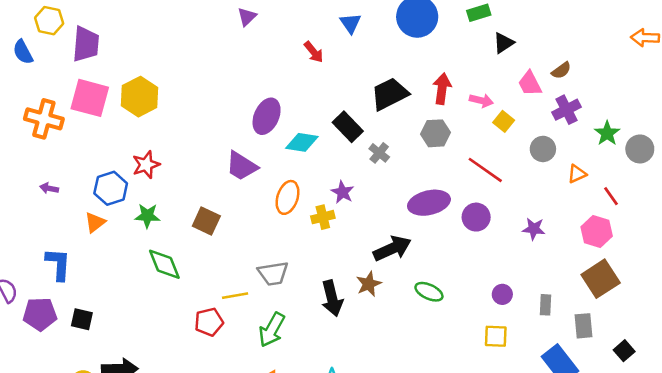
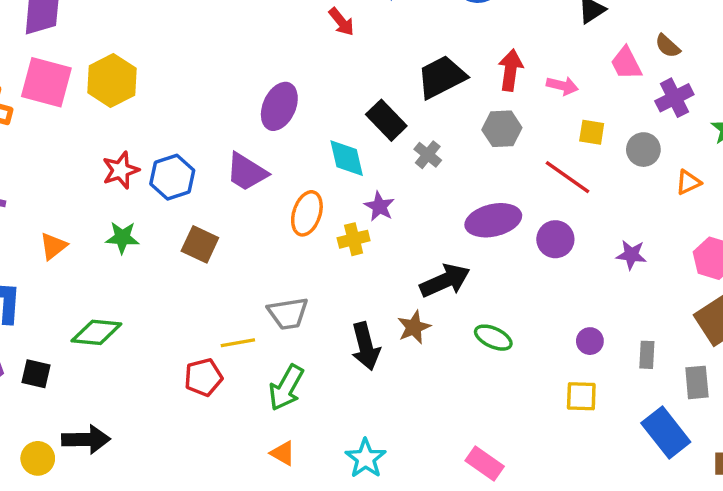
brown semicircle: (561, 70) -> (668, 46), turned 78
yellow square: (504, 121) -> (592, 132), moved, turned -30
cyan diamond: (302, 142) -> (347, 158), moved, turned 68
blue hexagon: (111, 188) -> (172, 177), moved
green diamond: (164, 264) -> (96, 332), moved, turned -63

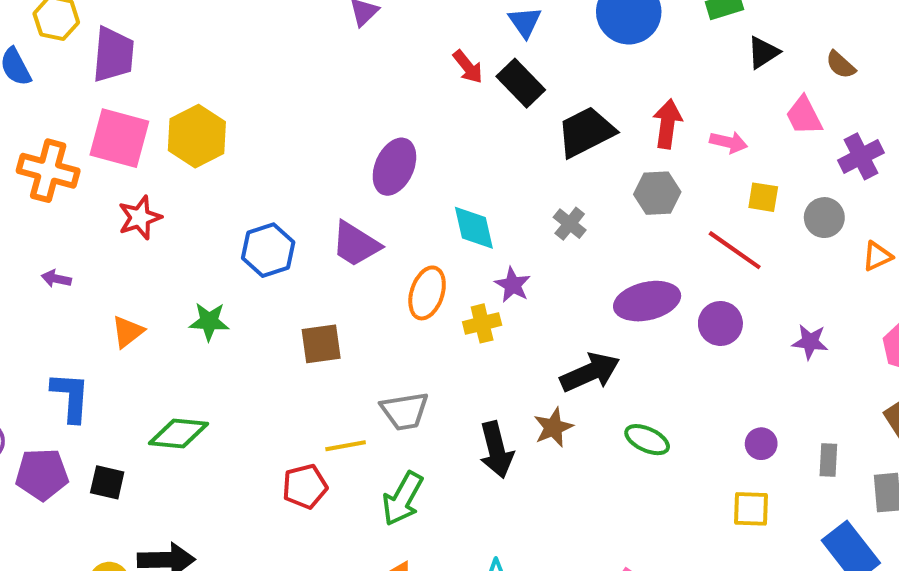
brown semicircle: (668, 46) -> (841, 65), moved
black rectangle: (386, 120) -> (521, 83), moved
red star: (121, 170) -> (140, 218), moved
brown square: (200, 244) -> (321, 344), moved, turned -33

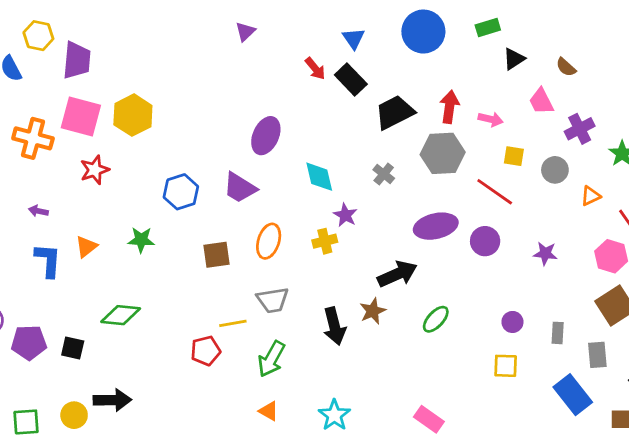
gray hexagon: (657, 193) -> (443, 153), size x1.4
orange ellipse: (427, 293) -> (269, 241), moved
blue L-shape: (71, 397) -> (48, 260), moved
green ellipse: (647, 440) -> (436, 319), turned -72

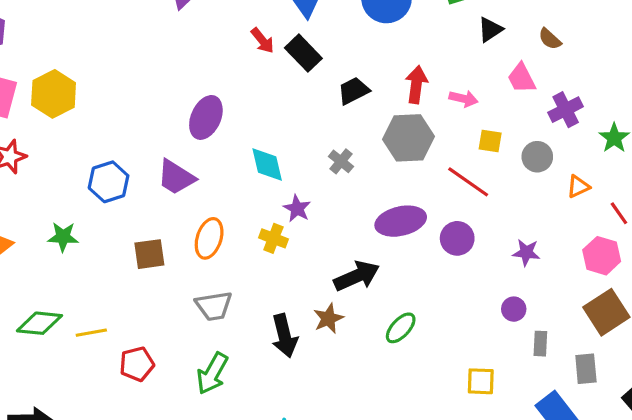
black trapezoid: (395, 112) -> (354, 91), size x0.7
yellow cross: (325, 241) -> (273, 238), turned 35
purple circle: (512, 322) -> (514, 309), moved
yellow line: (233, 323) -> (91, 333), moved

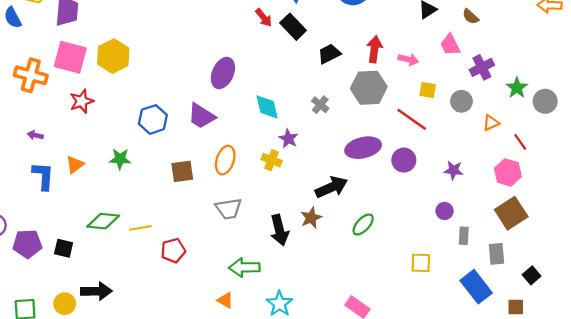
green arrow: (212, 373) -> (244, 267), moved, turned 60

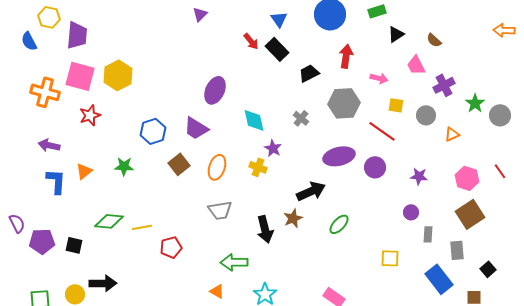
red arrow: (374, 49) -> (346, 56), moved
purple arrow: (35, 135) -> (49, 145), size x1.5
red line: (520, 142) -> (500, 171), moved
brown square: (182, 171) -> (179, 164), moved, turned -30

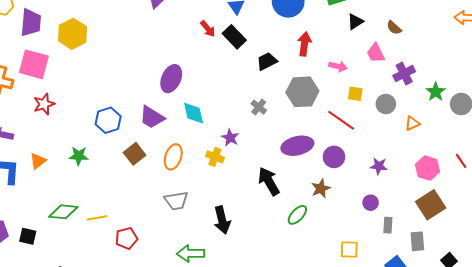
yellow hexagon: (118, 75) -> (73, 34), moved
cyan diamond: (254, 120) -> (194, 113), moved
black arrow: (311, 191) -> (269, 181), turned -96
brown star: (293, 218) -> (321, 188), moved

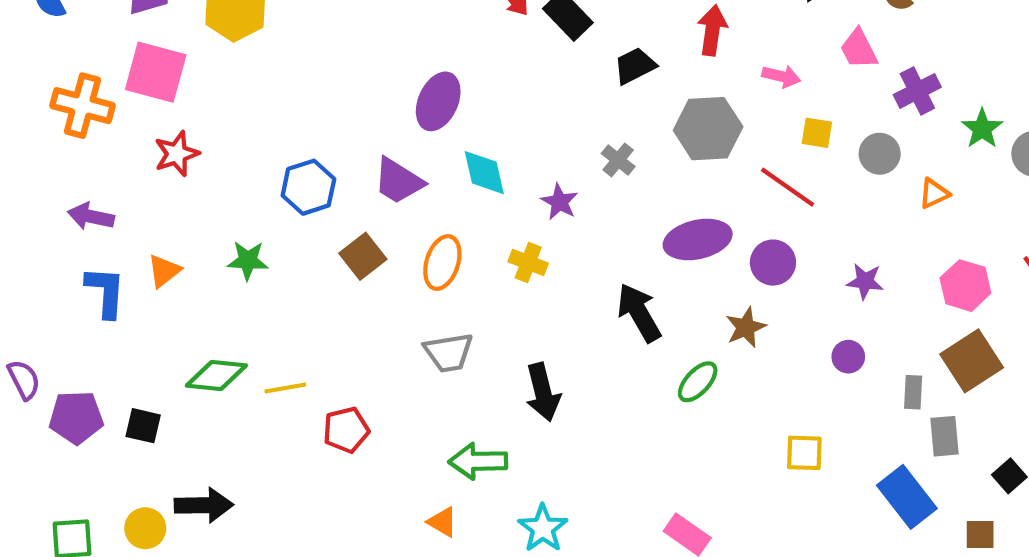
purple star: (230, 138) -> (560, 202), moved
gray rectangle: (388, 225) -> (913, 392), moved

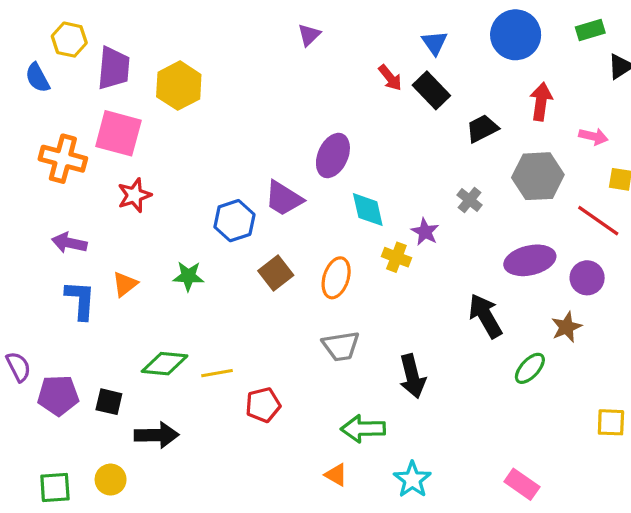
purple trapezoid: (398, 181) -> (284, 198), moved
yellow cross: (528, 263) -> (396, 257), moved
black arrow: (204, 505) -> (157, 435), moved

